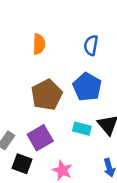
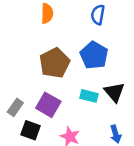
purple square: (40, 138) -> (48, 105), turned -30

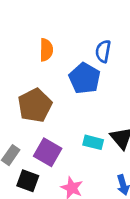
blue pentagon: (94, 55) -> (85, 78), moved
brown pentagon: (55, 63) -> (35, 105), moved

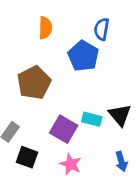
purple square: (48, 152) -> (64, 129), moved

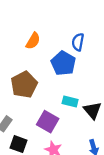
orange semicircle: (45, 28) -> (33, 41), turned 30
cyan rectangle: (92, 119) -> (70, 101), moved

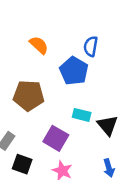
orange semicircle: (33, 41) -> (39, 45), turned -78
brown pentagon: (24, 85) -> (29, 96), turned 30

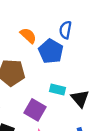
orange semicircle: (39, 45) -> (28, 36), moved

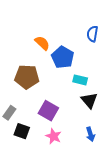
blue semicircle: (65, 30) -> (92, 34), moved
cyan rectangle: (58, 90) -> (80, 80), moved

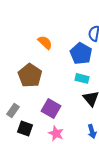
blue pentagon: (63, 57) -> (81, 53), moved
brown pentagon: (27, 77) -> (30, 75), turned 30

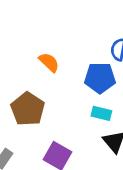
blue pentagon: (81, 53) -> (100, 78), turned -30

